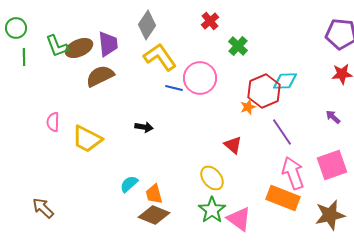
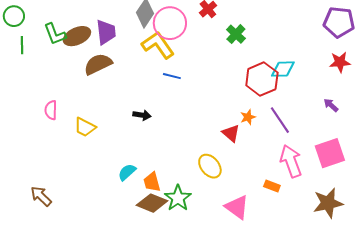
pink circle: (200, 78) -> (170, 23), moved
orange star: (248, 107) -> (248, 117), moved
yellow trapezoid: (87, 139) -> (85, 127), size x0.7
orange rectangle: (283, 198) -> (272, 186), moved, size x0.5
green star: (212, 210) -> (178, 198), moved

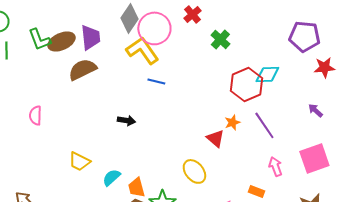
purple pentagon: (339, 22) -> (304, 36), moved
yellow trapezoid: (85, 127) -> (79, 161), moved
pink arrow: (291, 161) -> (275, 166), size x0.6

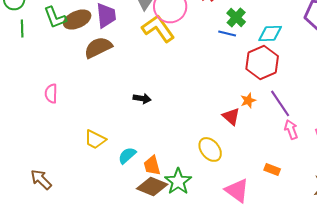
cyan diamond: (267, 74) -> (270, 33), moved
blue line: (156, 81) -> (227, 33), moved
pink arrow: (275, 166) -> (291, 129), moved

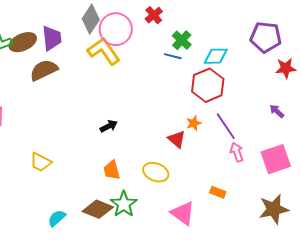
black arrow: (142, 98) -> (109, 126), moved, turned -36
yellow ellipse: (210, 149) -> (156, 172), turned -30
cyan semicircle: (127, 155) -> (57, 218), moved
orange trapezoid: (152, 165) -> (112, 170), moved

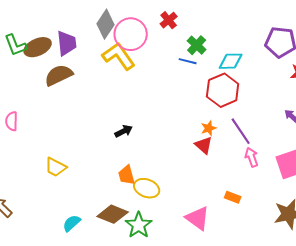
red triangle: (177, 139) -> (204, 145), moved
yellow ellipse: (156, 172) -> (147, 188), moved
green star: (124, 204) -> (139, 225), moved

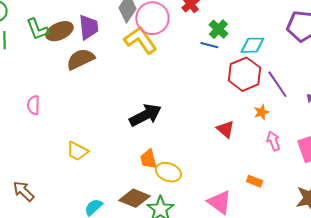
orange star: (209, 128) -> (261, 112), moved
black arrow: (124, 131) -> (145, 115), size x1.8
purple line: (241, 131) -> (277, 84), moved

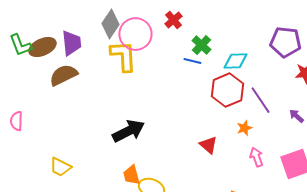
yellow L-shape: (140, 40) -> (123, 56), turned 32

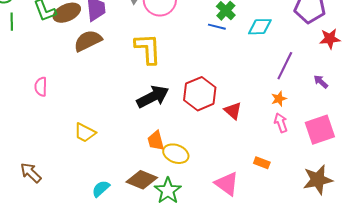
yellow L-shape: (123, 56) -> (148, 49), moved
red hexagon: (227, 90) -> (200, 94), moved
purple line: (260, 100) -> (285, 66), turned 60
orange star: (244, 128) -> (279, 99), moved

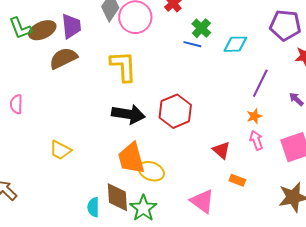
black arrow: (153, 97) -> (128, 114), turned 36
red triangle: (233, 111) -> (221, 150), moved
orange trapezoid: (156, 141) -> (131, 158), size x1.6
brown diamond: (142, 180) -> (117, 197), turned 64
cyan semicircle: (101, 189) -> (93, 207), moved, turned -48

